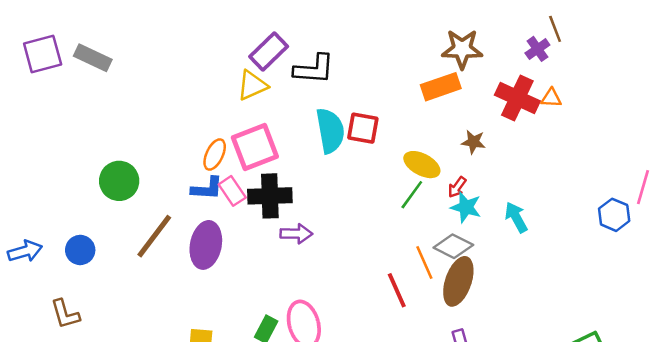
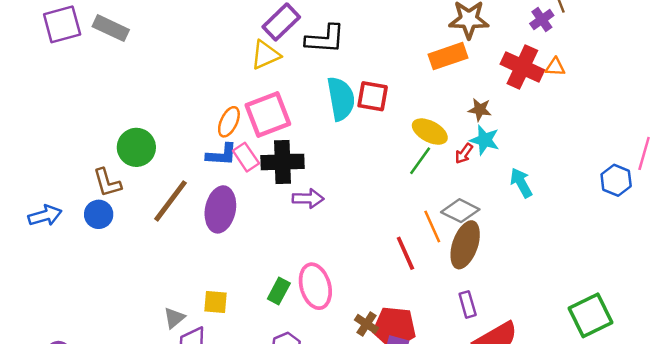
cyan star: (466, 207) -> (485, 140), moved
brown L-shape: (65, 314) -> (107, 183), moved

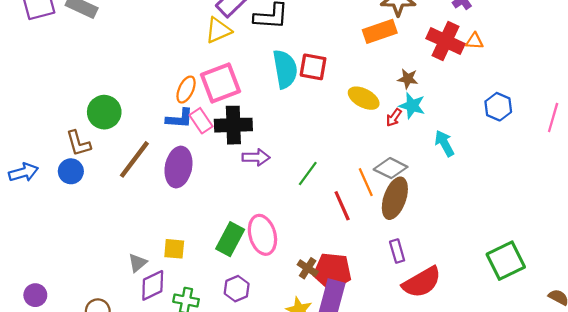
green line: (420, 161) -> (308, 173), moved
blue hexagon: (616, 180) -> (498, 107), moved
green rectangle: (279, 291) -> (230, 239), size x1.4

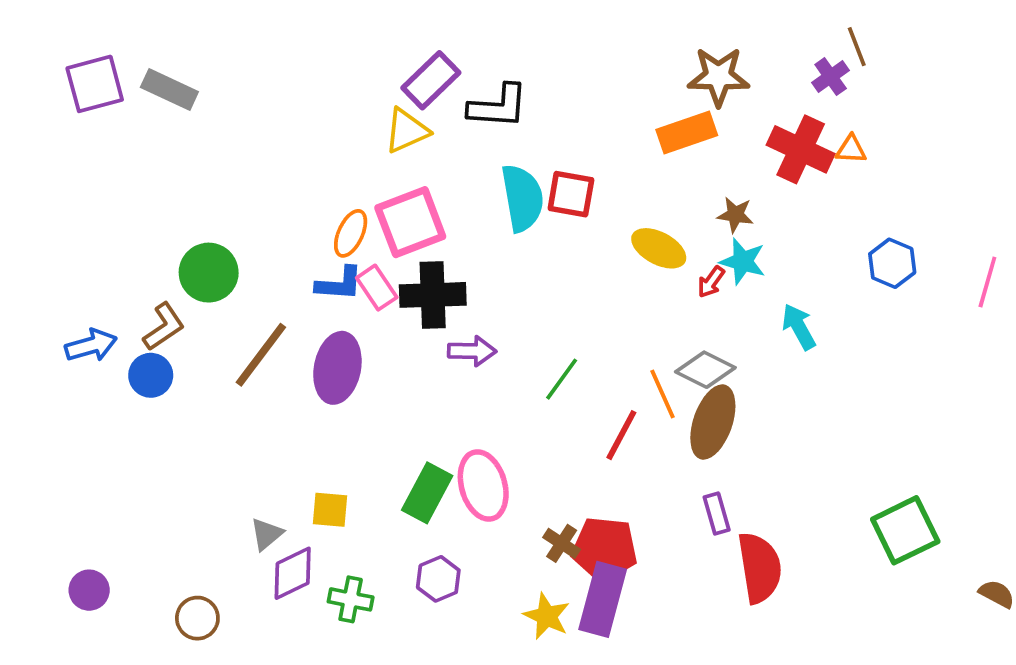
brown L-shape: (78, 143) -> (164, 327), turned -108
blue arrow: (23, 172) -> (91, 345), moved
red line: (342, 206) -> (621, 435), turned 52
red semicircle: (422, 282) -> (760, 568), turned -69

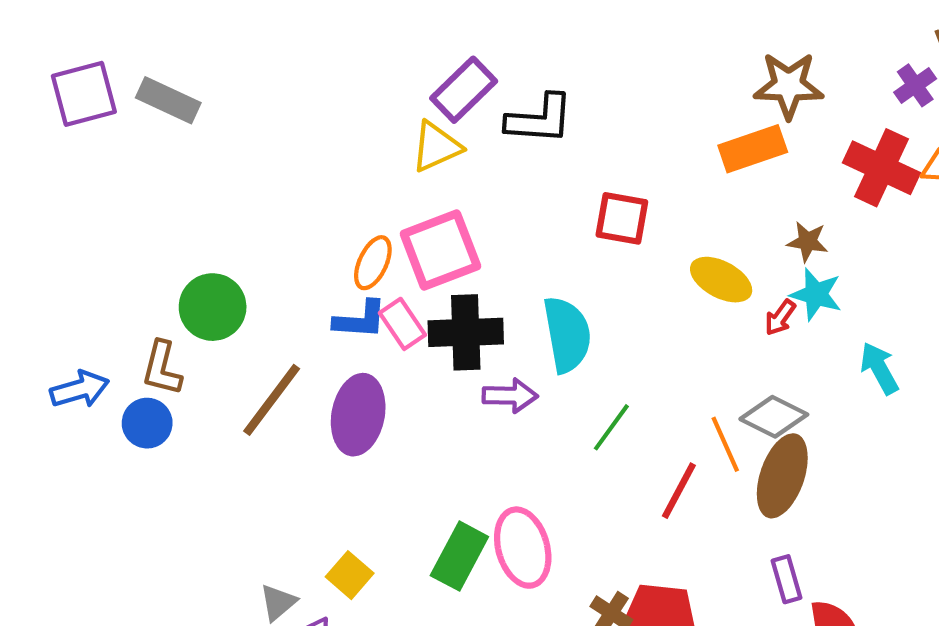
cyan semicircle: (522, 198) -> (567, 334), moved
brown L-shape: (164, 327) -> (162, 368), turned 138
yellow square: (330, 510) -> (350, 575), turned 36

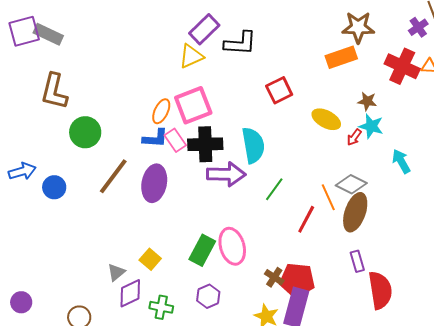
gray rectangle: (168, 100) -> (48, 34), moved
red square: (622, 218) -> (279, 90), turned -36
brown L-shape: (162, 368) -> (54, 91), moved, size x1.4
purple arrow: (510, 396) -> (226, 174), size x1.5

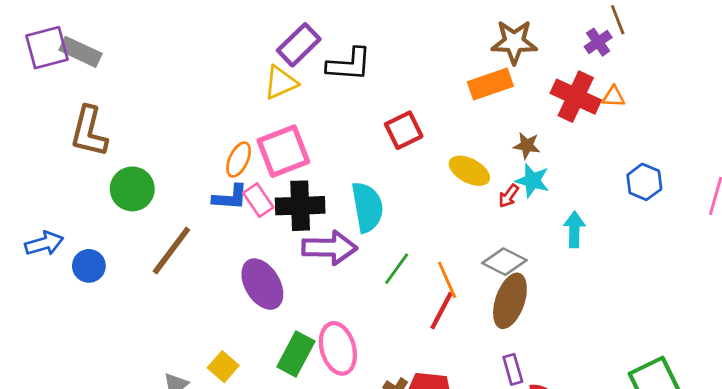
cyan arrow: (401, 161) -> (574, 230), turned 30
purple ellipse: (154, 183) -> (262, 284), moved, turned -42
orange line: (328, 197) -> (447, 280), moved

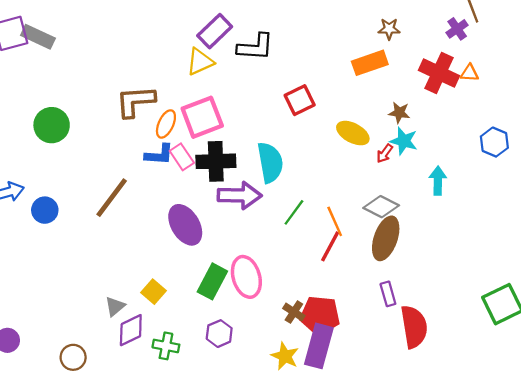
brown star: (514, 42) -> (389, 29), size x0.6
brown L-shape: (89, 132) -> (135, 101), moved, turned 72
green circle: (132, 189) -> (52, 125), moved

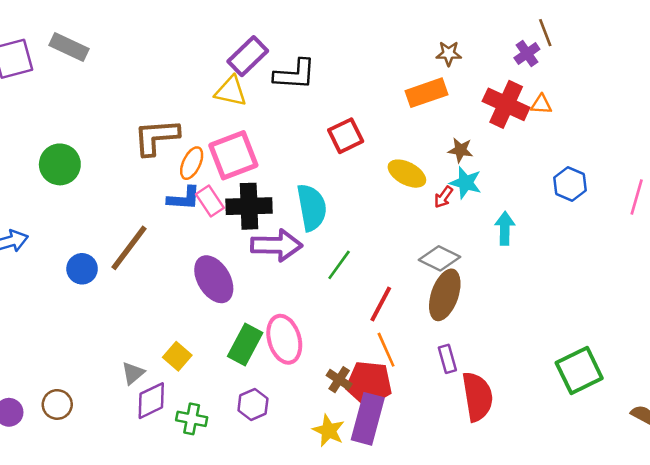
gray rectangle: (38, 37) -> (69, 47), moved
yellow triangle: (200, 62) -> (231, 91), turned 36
blue circle: (45, 210) -> (82, 269), moved
orange line: (335, 221) -> (386, 350), moved
brown circle: (73, 357) -> (57, 404), moved

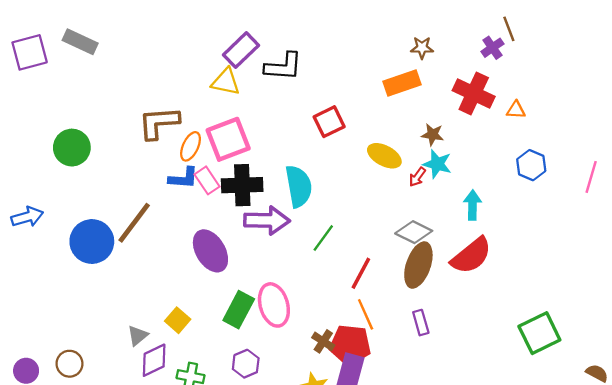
orange triangle: (541, 104) -> (516, 110), moved
blue circle: (82, 269) -> (92, 242), size x1.6
red semicircle: (477, 397) -> (471, 256), moved, turned 60

